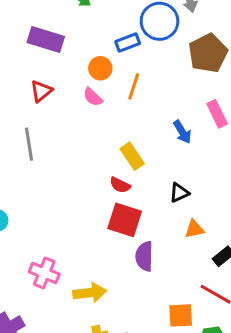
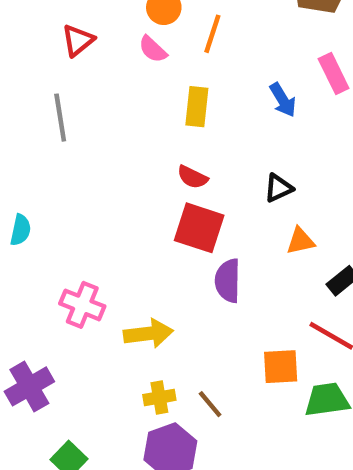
yellow rectangle: (132, 156) -> (197, 107), moved, turned 40

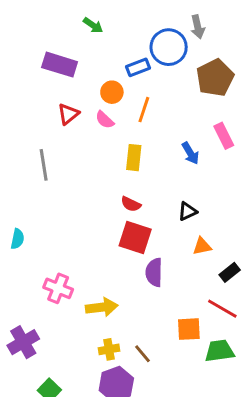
red triangle: (78, 40) -> (68, 114), moved

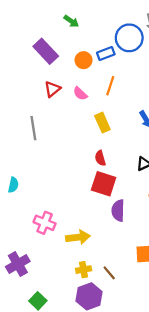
purple rectangle: (60, 65) -> (46, 51), turned 30
orange circle: (112, 92) -> (84, 60), moved
yellow rectangle: (134, 158) -> (102, 123), turned -30
red semicircle: (131, 204) -> (100, 158), turned 48

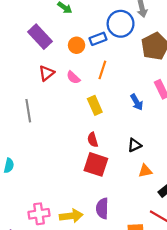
purple semicircle: (118, 211) -> (102, 208), moved
pink cross: (45, 223) -> (39, 214), moved, turned -30

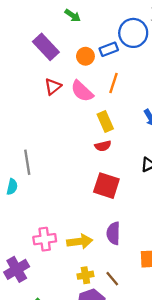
pink semicircle: (73, 77) -> (82, 91), size x1.5
gray line: (28, 111) -> (27, 162), moved
red semicircle: (93, 140) -> (103, 146), moved, turned -88

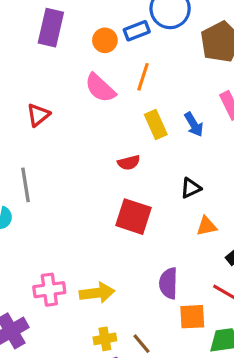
purple rectangle: (46, 47) -> (51, 28), turned 56
red triangle: (53, 87) -> (38, 115), moved
yellow rectangle: (105, 121) -> (156, 124), moved
purple semicircle: (113, 233) -> (168, 283), moved

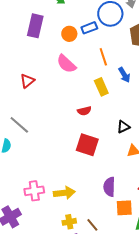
orange line: (143, 77) -> (103, 57), moved, turned -36
blue arrow: (194, 124) -> (124, 75), moved
gray line: (26, 185) -> (19, 125), turned -40

